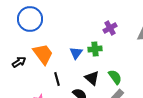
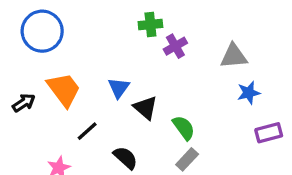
green cross: (95, 49) -> (150, 24), moved
black triangle: (92, 78) -> (145, 108), moved
black line: (57, 79) -> (87, 131), turned 64

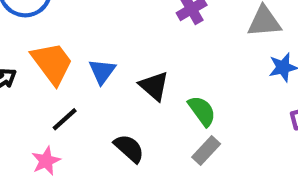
blue triangle: (119, 88) -> (102, 71), moved
black line: (87, 131) -> (65, 119), moved

